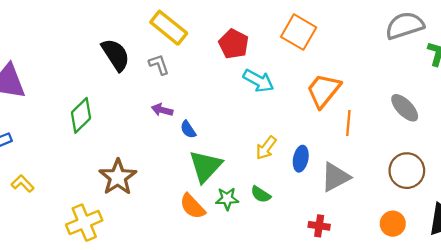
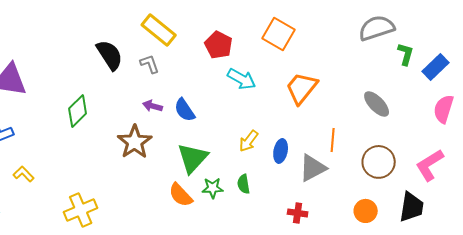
orange line: (348, 123) -> (333, 140), moved
blue semicircle: (188, 129) -> (185, 110), moved, size x1.4
brown star: (118, 177) -> (135, 142), moved
green semicircle: (261, 194) -> (244, 184), turned 48

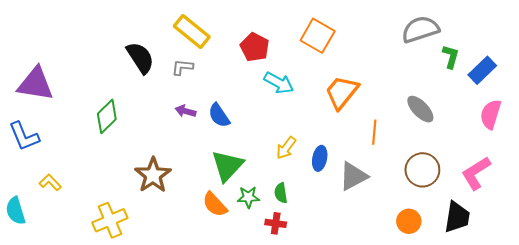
gray L-shape: (150, 64) -> (182, 67), turned -65
orange line: (333, 140) -> (374, 132), moved
brown star: (135, 142) -> (153, 175), moved
red cross: (298, 213) -> (276, 223), moved

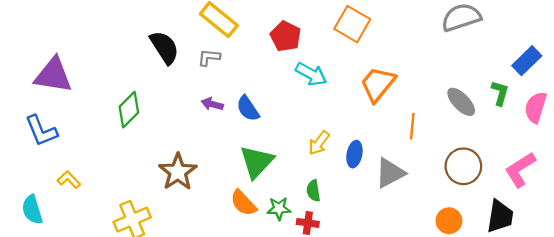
green L-shape: (451, 57) -> (500, 93), moved
green star: (248, 197) -> (279, 209), moved

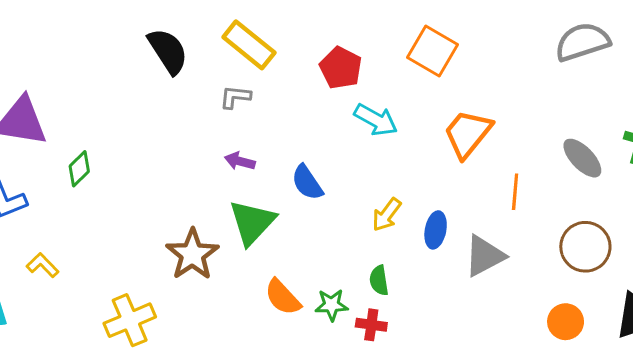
black semicircle: (164, 47) -> (168, 51), moved
blue semicircle: (248, 108) -> (307, 183), moved
green diamond: (129, 110) -> (79, 169), moved, size x0.7
green triangle: (257, 162) -> (252, 222), moved

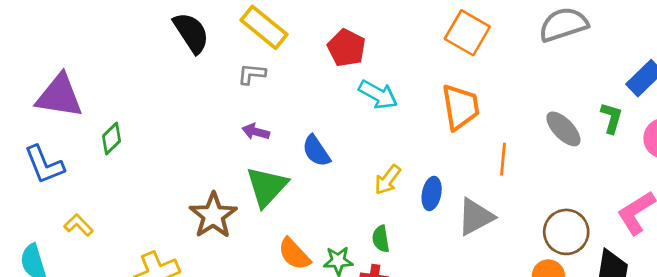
orange square: (432, 51) -> (467, 33), moved
orange trapezoid: (468, 134) -> (460, 107), turned 132
brown circle: (585, 247) -> (566, 232), moved

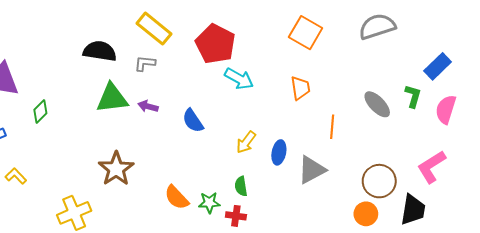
black semicircle: (191, 33) -> (100, 51), moved, turned -48
red pentagon: (346, 48) -> (215, 44), size x1.4
orange trapezoid: (460, 107) -> (300, 88), size x0.7
green triangle: (267, 187) -> (112, 98), moved, turned 40

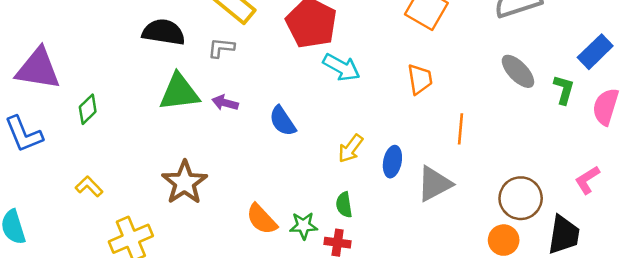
gray ellipse: (377, 104) -> (518, 71), moved
pink L-shape: (431, 167) -> (587, 180), size x0.7
yellow L-shape: (16, 176) -> (89, 186), moved

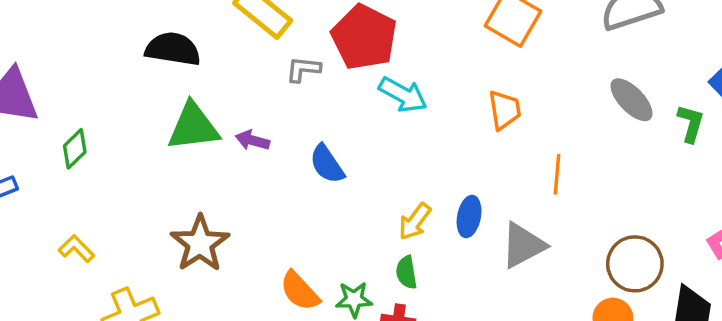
gray L-shape: (221, 48) -> (303, 69), moved
yellow arrow: (351, 148) -> (415, 222), moved

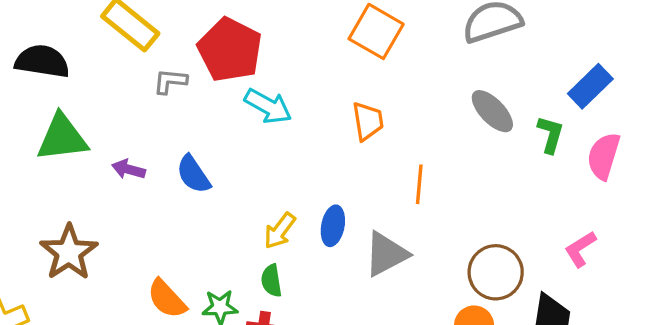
purple arrow: (252, 140) -> (129, 169), moved

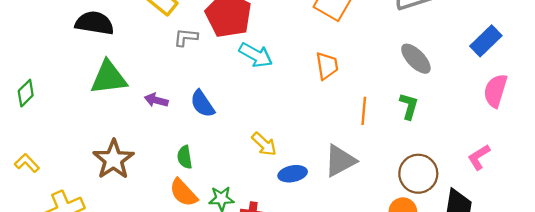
green L-shape: (550, 134) -> (409, 106), moved
blue ellipse: (333, 226) -> (293, 174), moved, turned 68
yellow arrow: (280, 231) -> (264, 144), turned -84
green semicircle: (271, 281) -> (185, 157), moved

